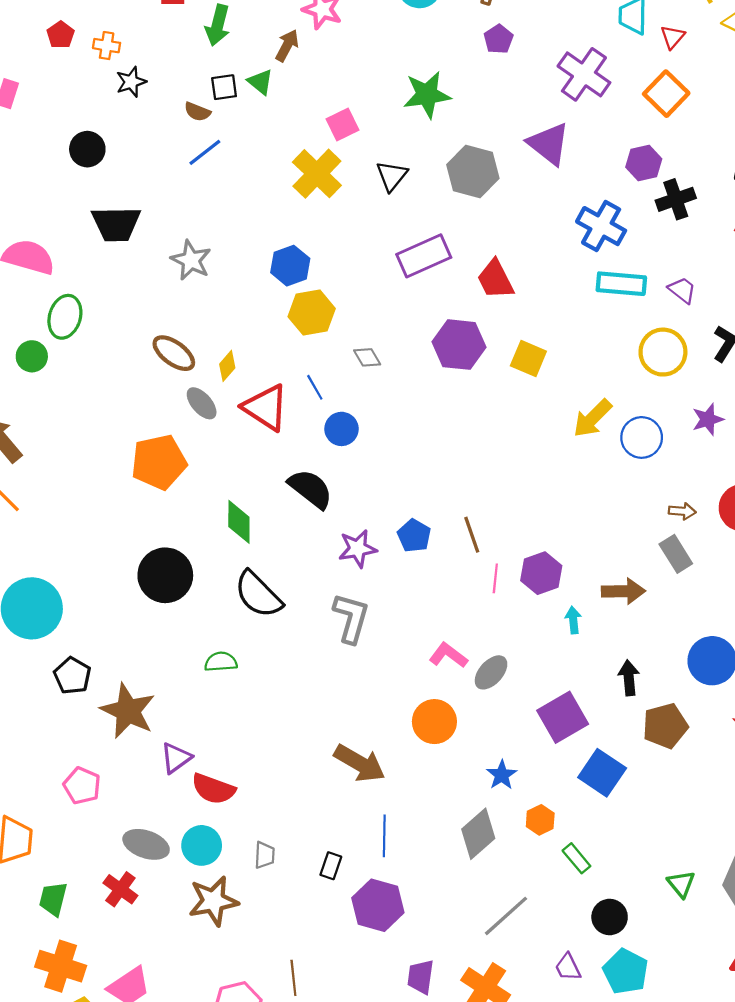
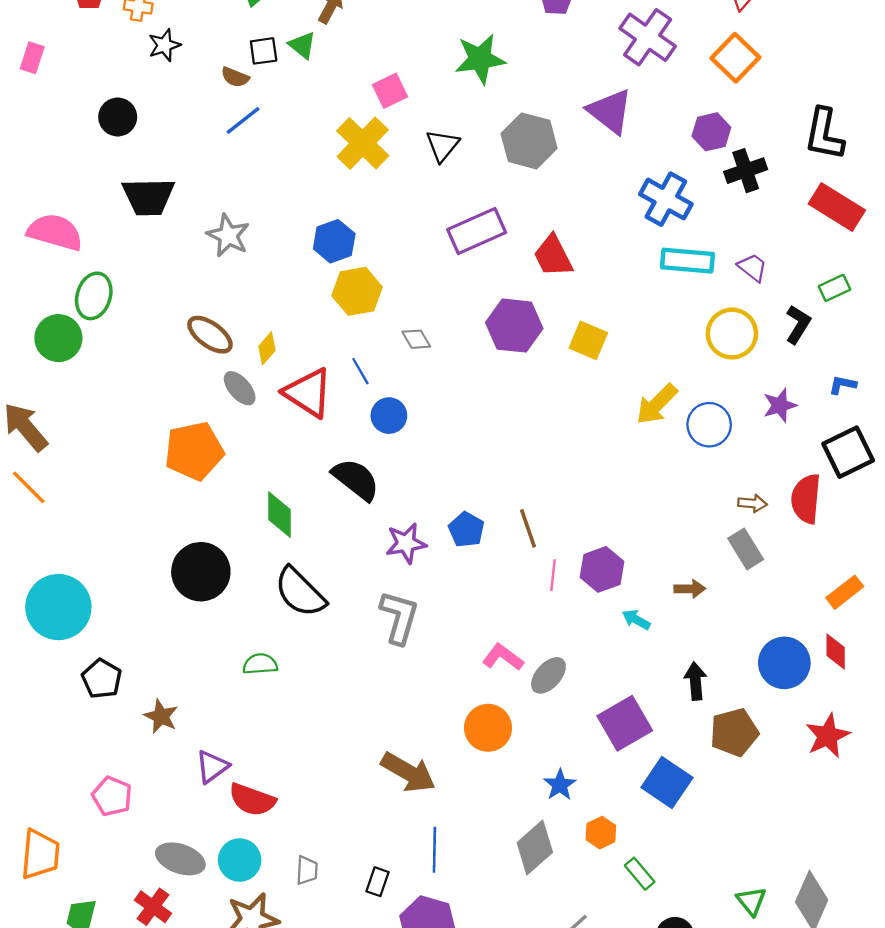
green circle: (32, 356) -> (58, 338), size x1.4
brown arrow: (623, 591) -> (690, 589), size x0.7
cyan arrow: (573, 620) -> (636, 620), turned -55
brown star: (128, 711) -> (161, 716), size x0.6

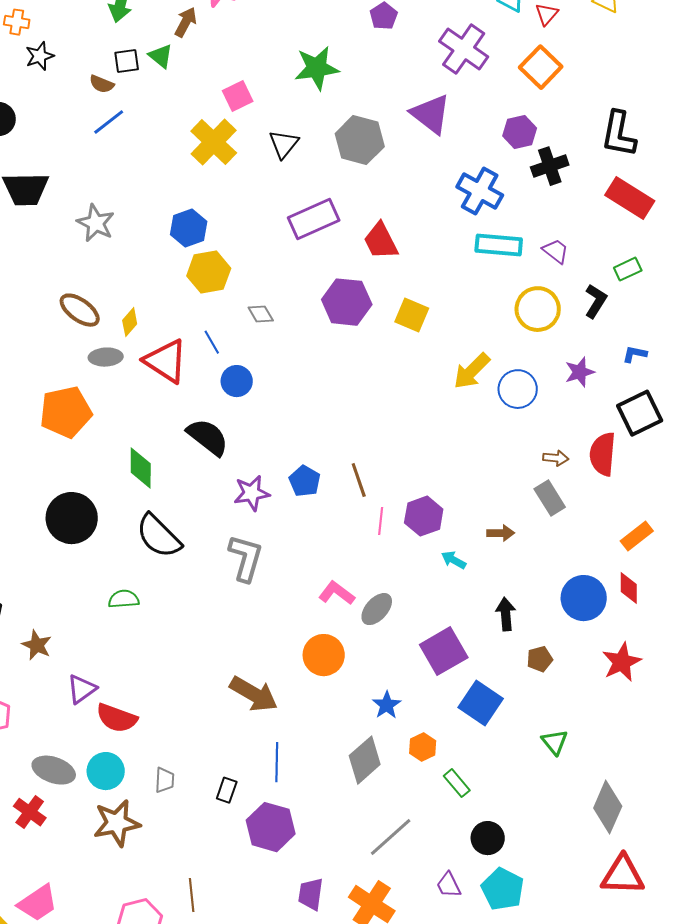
gray ellipse: (240, 388) -> (106, 357), turned -52
brown pentagon: (734, 732) -> (540, 659), size x0.6
green triangle: (751, 901) -> (555, 742), moved

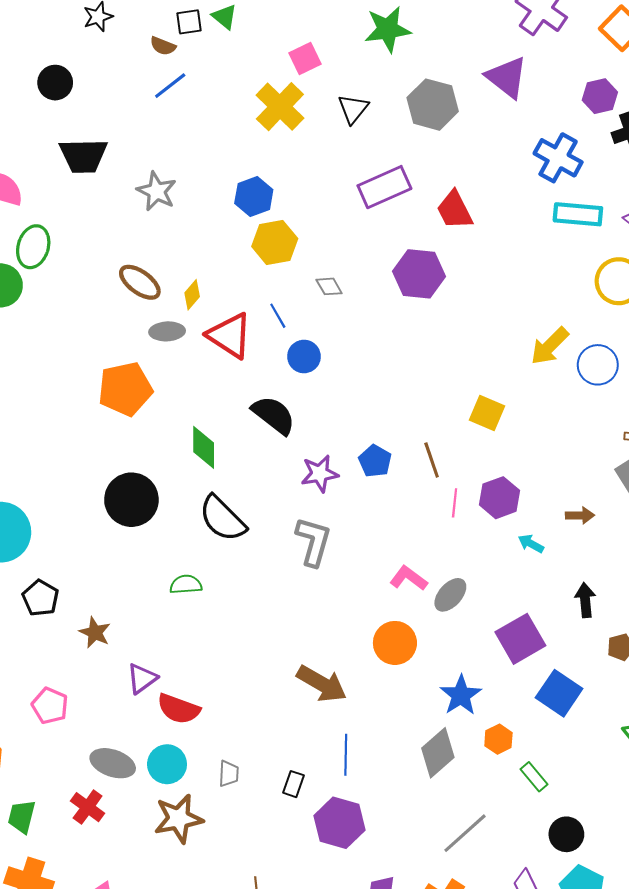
yellow square: (412, 315) -> (487, 413), moved
blue star: (387, 705) -> (461, 695), size x1.4

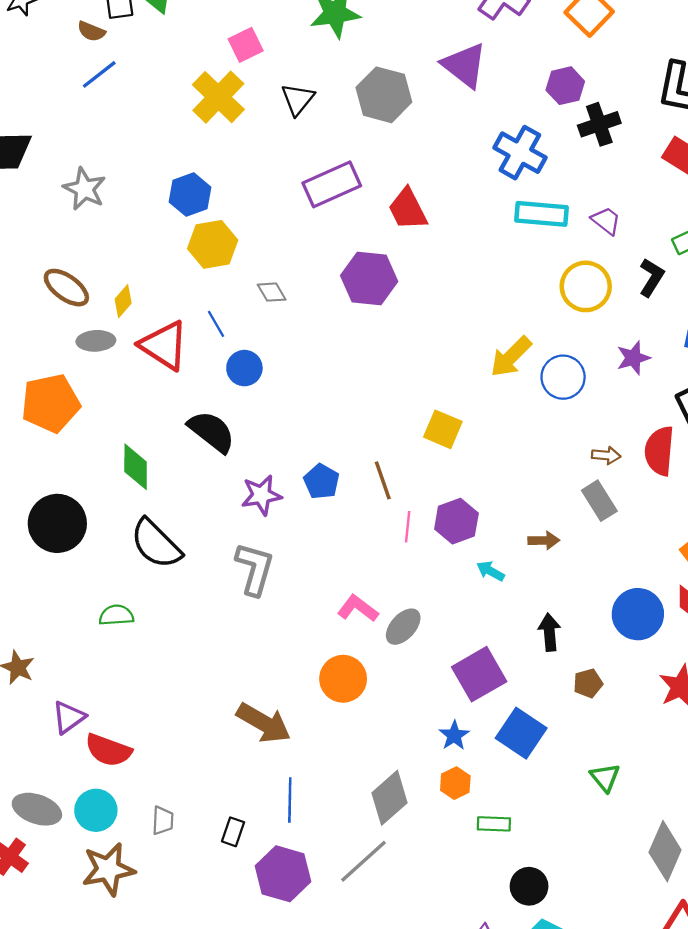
blue star: (461, 695) -> (454, 735), moved, size x0.7
green rectangle: (534, 777) -> (494, 824), turned -48
gray line: (465, 833) -> (363, 861), moved

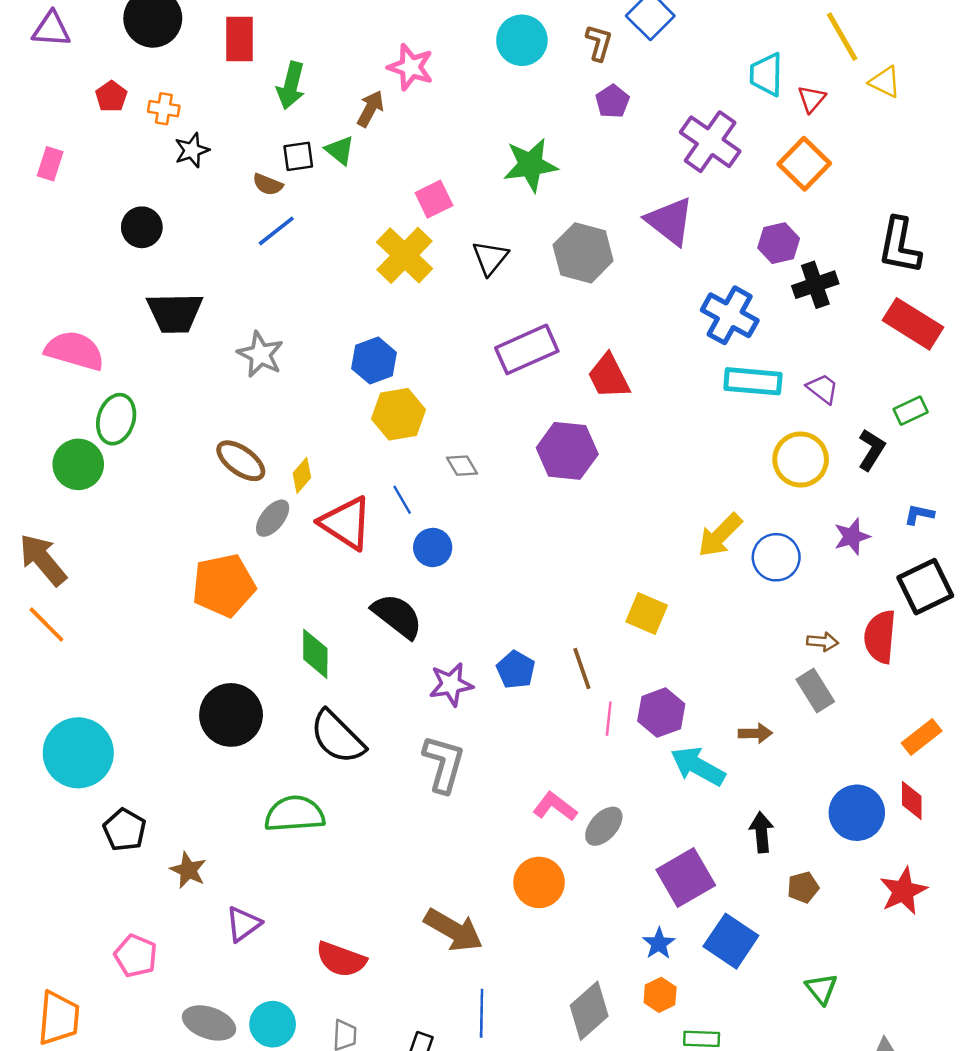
gray ellipse: (96, 341) -> (273, 518), turned -48
cyan arrow: (490, 571) -> (698, 766), size x1.8
green semicircle: (116, 615) -> (295, 814), size x1.6
red semicircle: (108, 750) -> (341, 959), moved

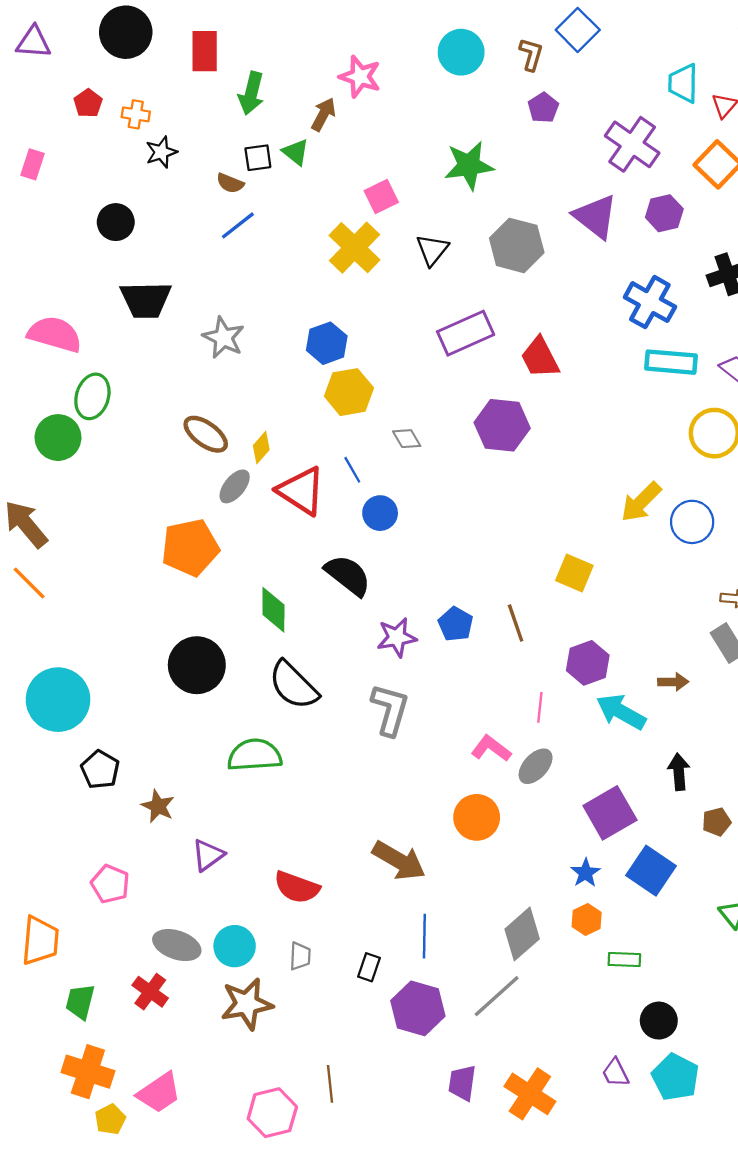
purple hexagon: (779, 243) -> (664, 213), moved
pink line: (609, 719) -> (540, 707), moved

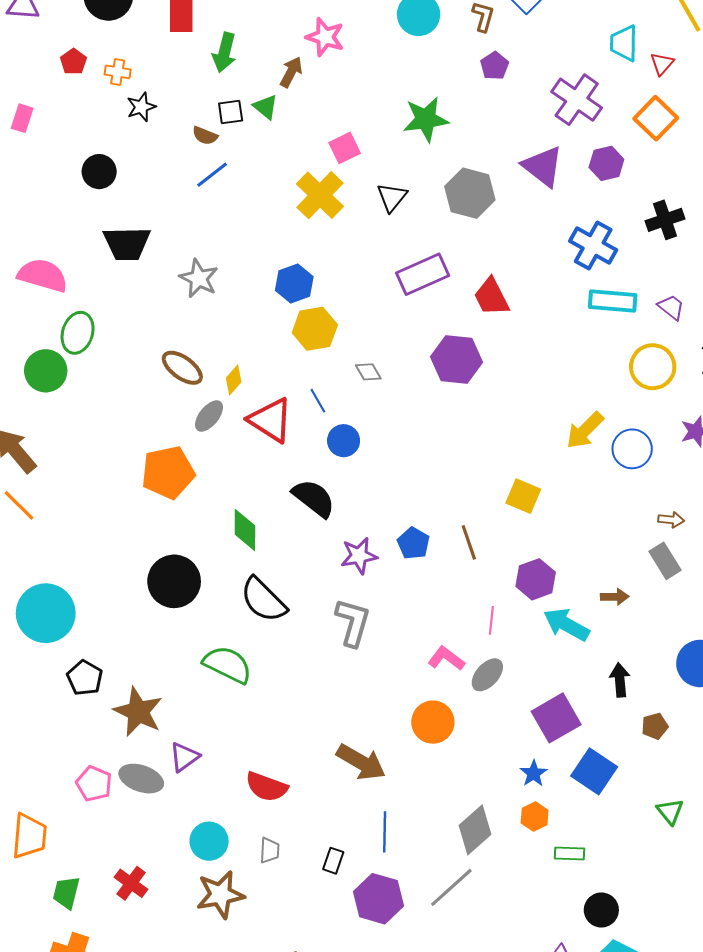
green semicircle: (255, 755) -> (228, 665), turned 30
brown star: (158, 806) -> (138, 712), size x1.6
gray ellipse: (177, 945) -> (141, 779), moved

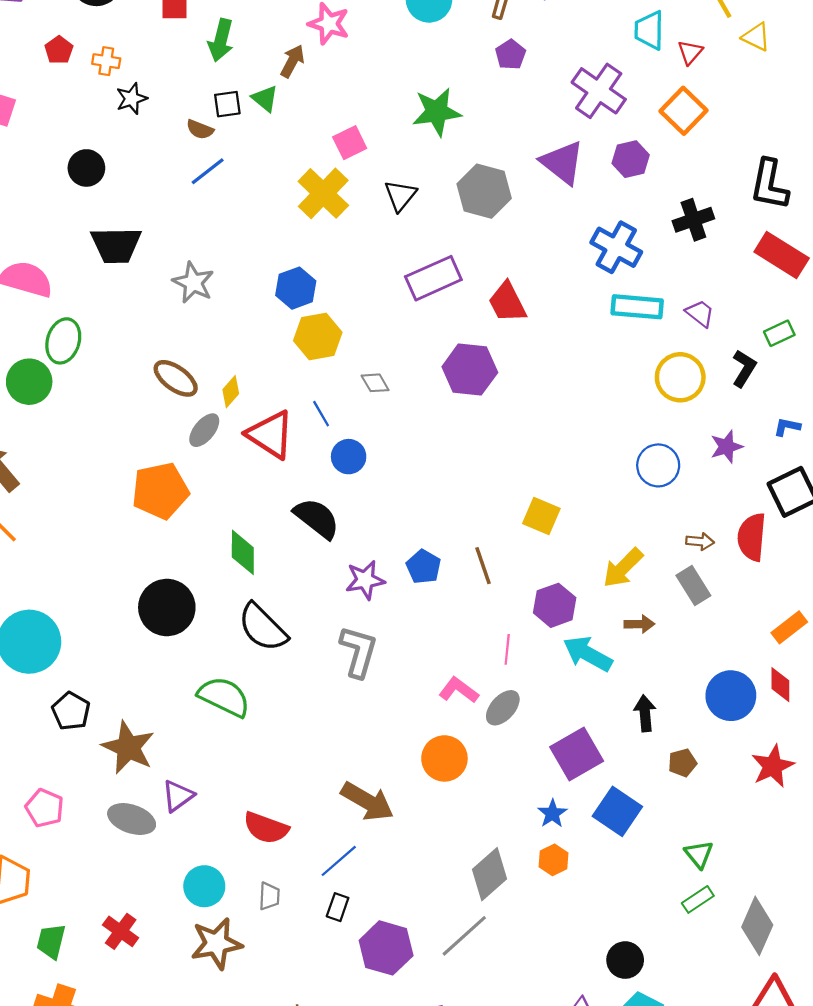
yellow arrow: (585, 430) -> (623, 568), moved
pink pentagon: (94, 784) -> (45, 808), moved
blue line: (385, 832) -> (339, 861), moved, turned 48
green rectangle: (569, 854) -> (698, 899), moved, turned -36

